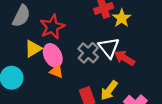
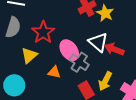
gray cross: (88, 53) -> (79, 62), moved
pink ellipse: (53, 55) -> (69, 50), moved

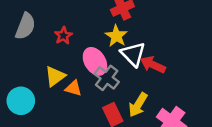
yellow star: (105, 13) -> (116, 36), moved
red star: (43, 32) -> (63, 36), size x0.6
yellow triangle: (29, 55) -> (55, 76), moved

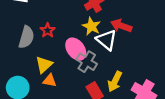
gray semicircle: (25, 26) -> (26, 37), moved
red arrow: (153, 65) -> (121, 26), moved
orange triangle: (73, 88) -> (50, 81), moved

